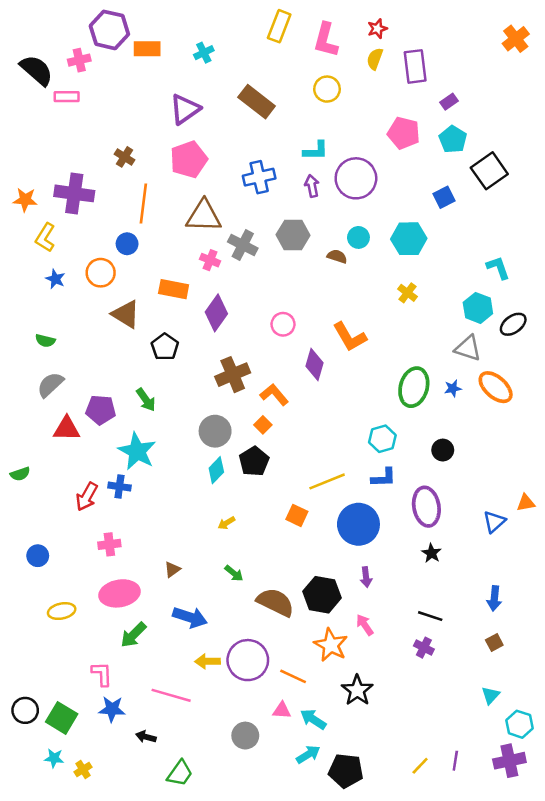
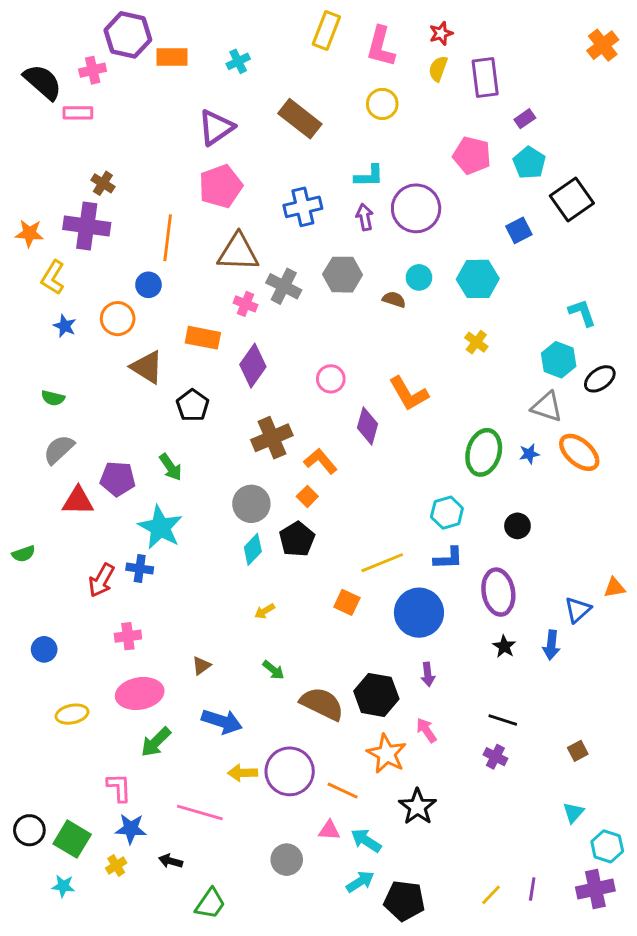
brown cross: (125, 157) -> (103, 183), moved
blue arrow: (494, 598) -> (551, 645), moved
yellow cross: (83, 770) -> (116, 865), moved

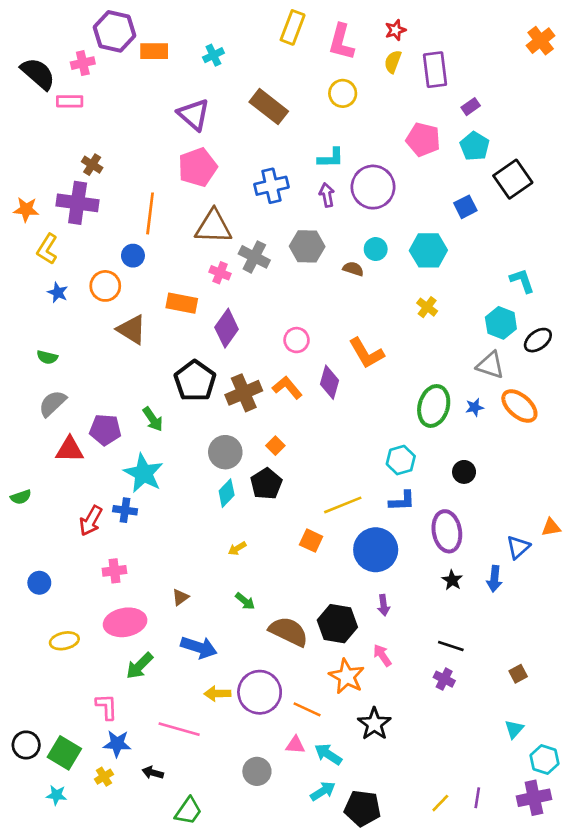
purple triangle: (216, 127) -> (194, 114), turned -44
black pentagon: (193, 405) -> (195, 381), moved, size x1.4
orange L-shape: (320, 461) -> (287, 388), moved

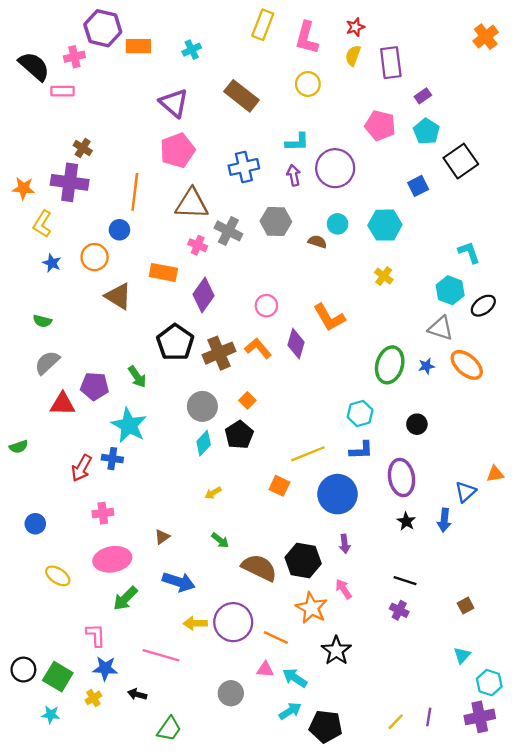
yellow ellipse: (64, 641) -> (58, 576), turned 45

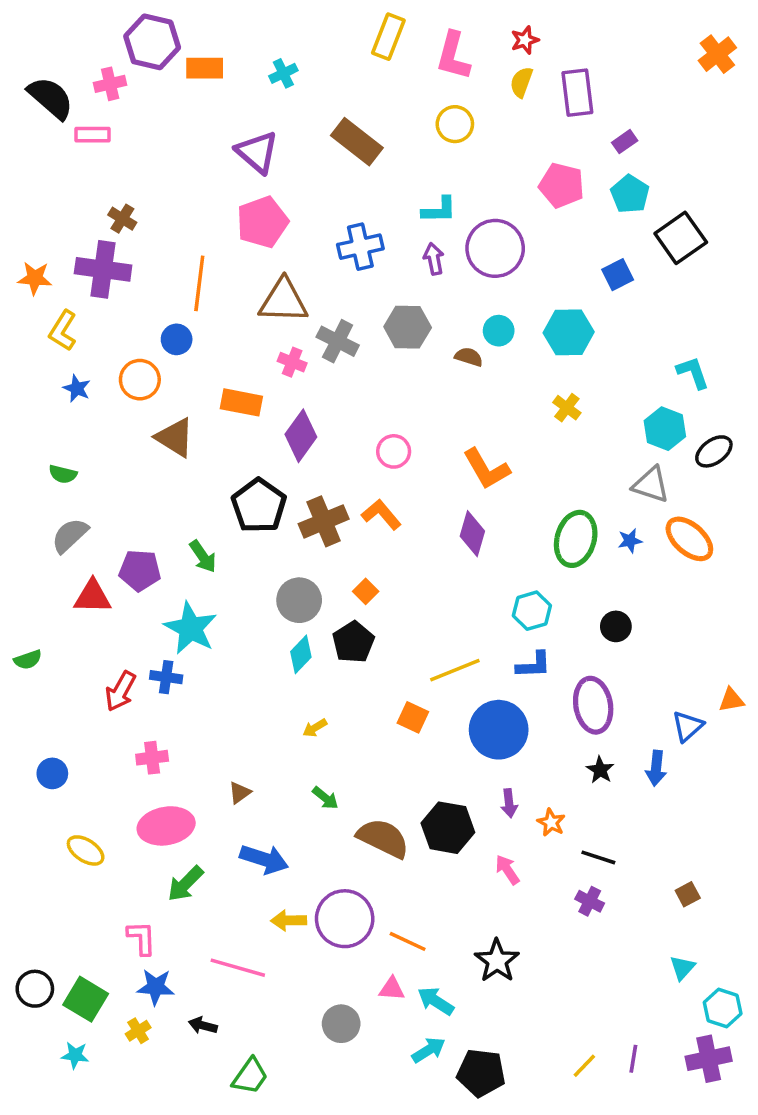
purple diamond: (296, 344) -> (472, 534), moved
orange star: (311, 608) -> (551, 822), moved, size x0.6

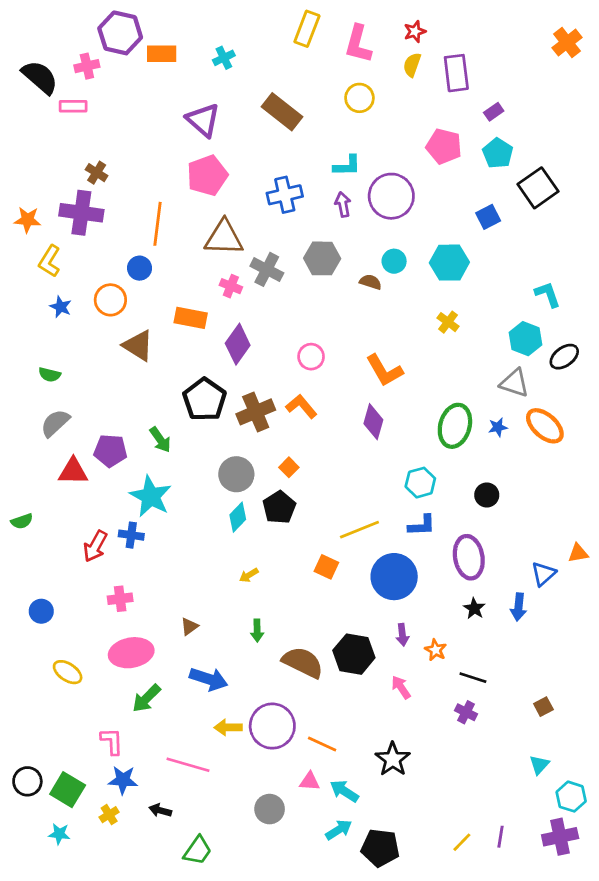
green arrow: (325, 798) -> (257, 631), turned 50

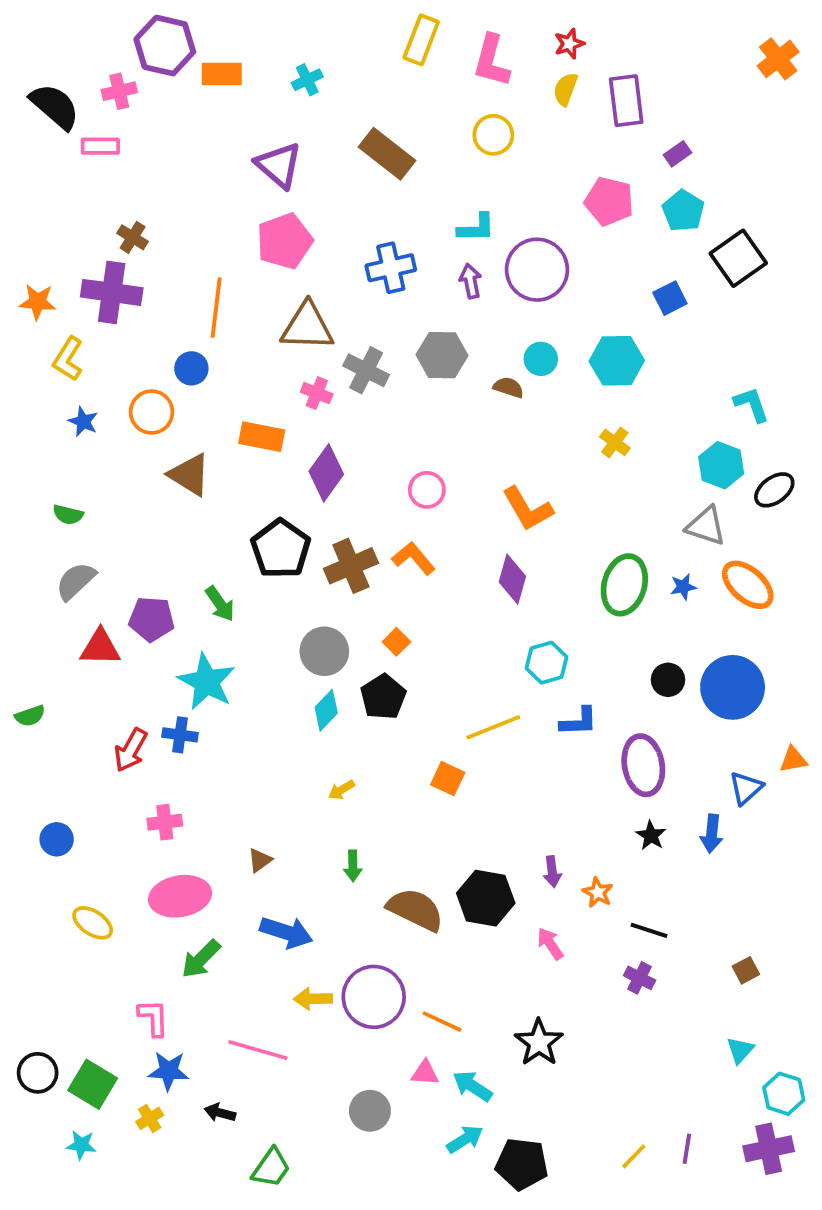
cyan hexagon: (420, 483) -> (546, 663), moved
blue circle: (394, 577) -> (733, 687), moved

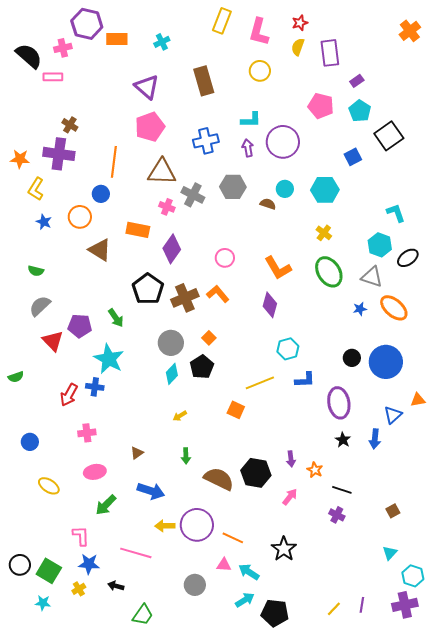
brown rectangle: (387, 154) -> (204, 81), turned 36
green ellipse: (624, 585) -> (329, 272), moved, turned -48
red triangle: (100, 647) -> (53, 341), turned 45
pink ellipse: (180, 896) -> (95, 472), size x0.7
pink arrow: (550, 944) -> (290, 497), turned 72

